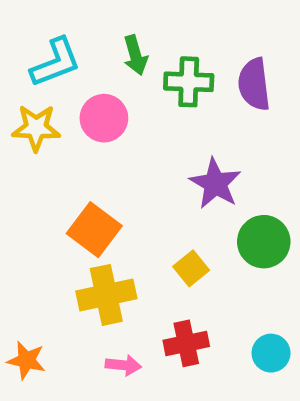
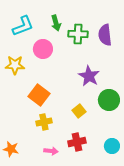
yellow star: (36, 128) -> (15, 65), moved
yellow cross: (106, 295) -> (44, 122), size x0.7

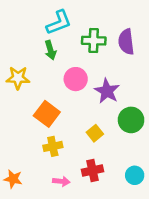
green arrow: (56, 23) -> (50, 50), moved
cyan L-shape: (23, 26) -> (59, 22), moved
pink circle: (43, 49) -> (76, 79), moved

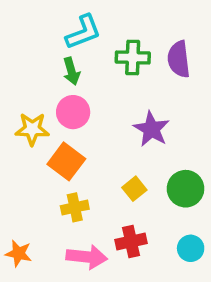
yellow star: (18, 78) -> (32, 129), moved
pink circle: (76, 79) -> (73, 112), moved
green circle: (131, 120) -> (186, 189), moved
pink arrow: (61, 181) -> (87, 257), size x1.6

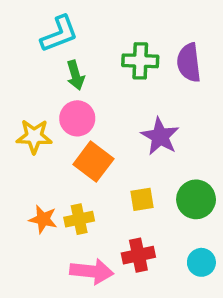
cyan L-shape: (83, 32) -> (59, 34), moved
orange square: (66, 161) -> (93, 162), moved
yellow square: (134, 189) -> (142, 199), turned 30
orange star: (19, 253) -> (43, 219), moved

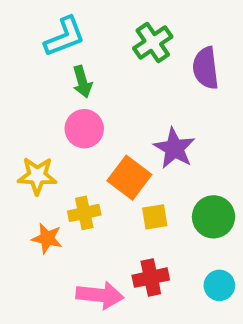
green cross: (140, 61) -> (153, 43), moved, turned -36
yellow star: (34, 136) -> (37, 176), moved
orange square: (93, 162) -> (129, 178), moved
yellow cross: (79, 219) -> (84, 213), moved

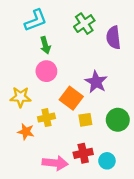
cyan circle: (219, 285) -> (107, 161), moved

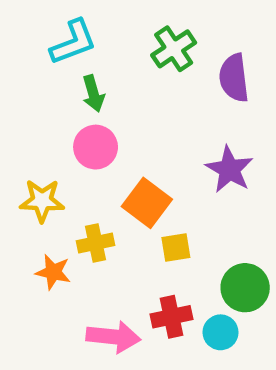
purple star: (96, 82) -> (229, 169), moved
green circle: (118, 120) -> (245, 288), moved

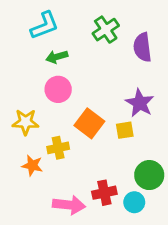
green arrow: (93, 93) -> (57, 57), turned 90
yellow square: (176, 248) -> (125, 130), moved

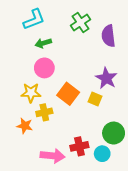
yellow star: (25, 122) -> (31, 93), moved
yellow square: (125, 130) -> (95, 99), turned 32

